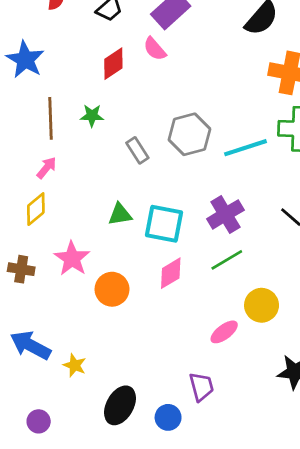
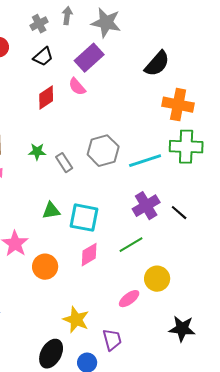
green star: (92, 116) -> (37, 152), moved
purple cross: (225, 214) -> (146, 206), moved
yellow star: (75, 365) -> (76, 320), moved, size x1.5

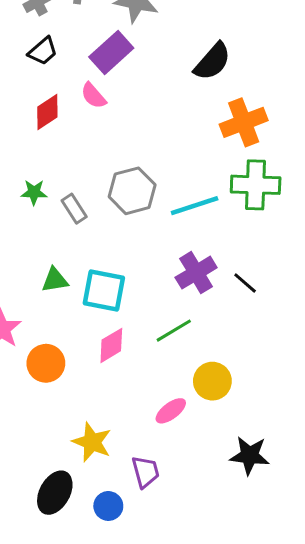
orange cross: (178, 105) -> (244, 122), turned -32

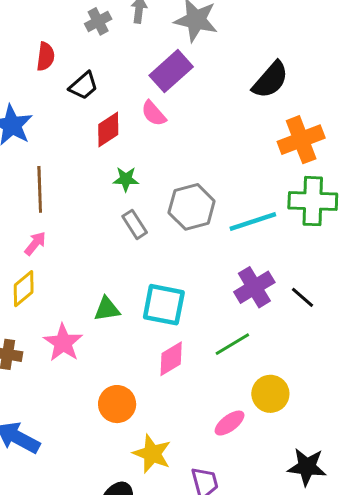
black trapezoid: (43, 51) -> (83, 86), moved
green star: (34, 192) -> (126, 179), moved
green triangle: (55, 280) -> (107, 309), moved
orange circle: (46, 363) -> (117, 404), moved

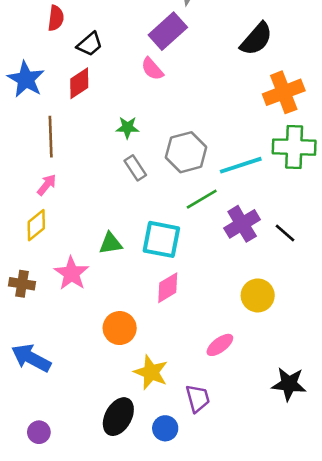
red diamond: (108, 129) -> (79, 83), moved
green line: (232, 344) -> (202, 199), moved
yellow circle: (270, 394) -> (258, 295), moved

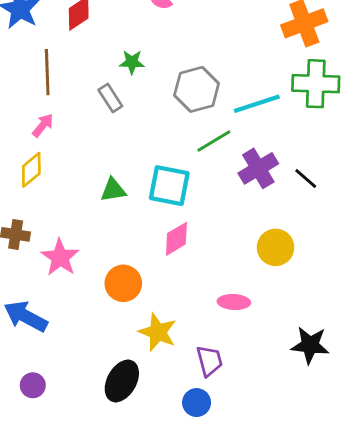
gray rectangle: (135, 168) -> (110, 98), moved
pink star: (71, 273) -> (60, 257), moved
pink ellipse: (220, 345) -> (234, 302), turned 40
blue circle: (165, 428) -> (197, 403), moved
purple circle: (39, 432) -> (33, 385), moved

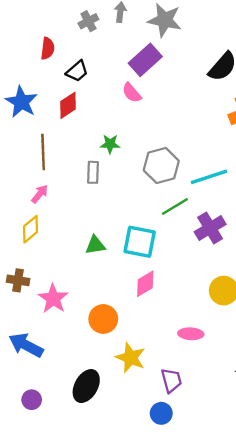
gray rectangle: (110, 98) -> (93, 172), turned 35
black ellipse: (122, 381) -> (86, 386), moved

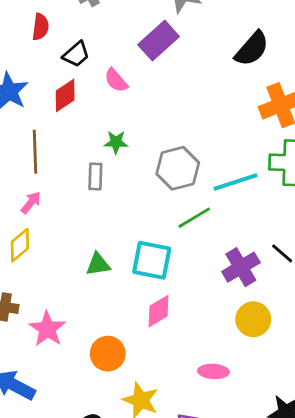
pink semicircle: (132, 93) -> (116, 80), moved
purple cross: (210, 228) -> (241, 267), moved

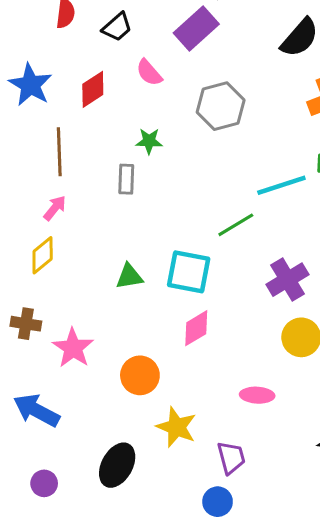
black trapezoid: (76, 54) -> (117, 27), moved
gray hexagon: (178, 168) -> (221, 106), moved

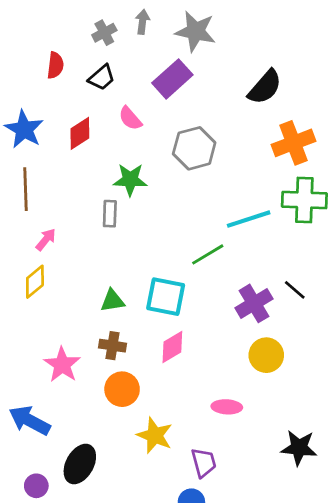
green star: (149, 141) -> (130, 180), size x1.4
brown line: (59, 152) -> (25, 189), moved
brown cross: (26, 324) -> (113, 346), moved
black ellipse: (117, 465) -> (80, 464), moved

